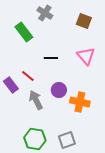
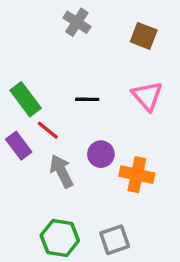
green rectangle: (24, 32) -> (26, 99), moved

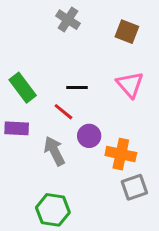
red line: (48, 130) -> (63, 112), moved
purple rectangle: (19, 146) -> (17, 128), turned -50
gray square: (115, 240) -> (134, 187), moved

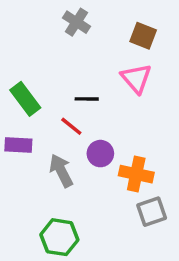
pink triangle: (130, 85) -> (136, 78), moved

